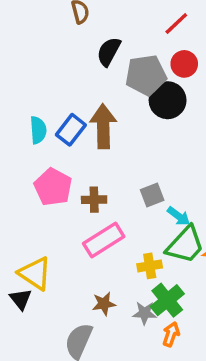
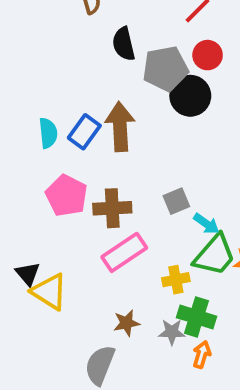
black semicircle: (109, 52) -> (124, 44), turned -40
brown cross: (94, 200) -> (112, 208), size x1.4
black triangle: (21, 299) -> (28, 274), moved
green cross: (167, 300) -> (196, 317), turned -32

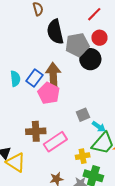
black semicircle: (124, 44) -> (55, 32), size x1.4
pink pentagon: (66, 195) -> (49, 93), moved
brown cross: (112, 208) -> (36, 131), moved

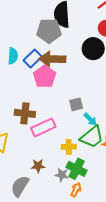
gray pentagon: (77, 45) -> (49, 31), moved
brown arrow: (53, 75) -> (52, 59), turned -95

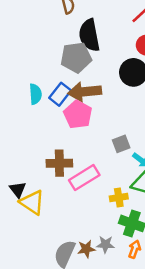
brown star: (38, 166) -> (86, 249), moved
gray star: (62, 175) -> (105, 244), moved

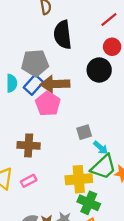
gray pentagon: (76, 57) -> (35, 63), moved
pink rectangle: (84, 178) -> (29, 181), moved, size x0.6
yellow cross: (119, 197) -> (79, 179), size x1.6

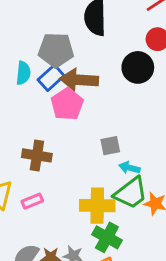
cyan arrow: (101, 148) -> (129, 168), turned 147

